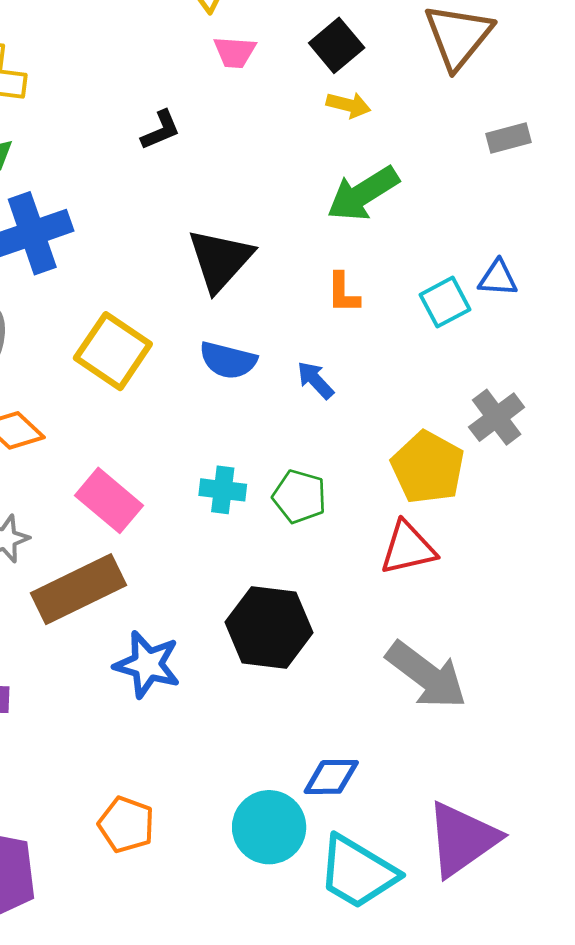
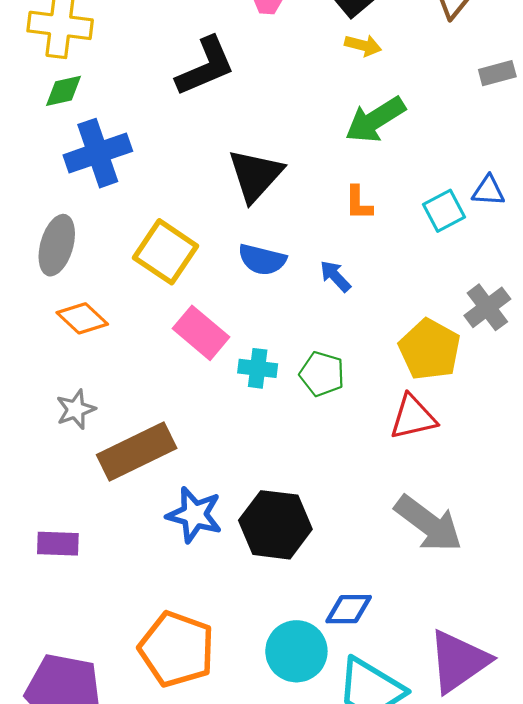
black L-shape: (161, 130) -> (205, 66), size x1.8
pink rectangle: (109, 500) -> (201, 333), moved
black hexagon: (269, 627) -> (275, 525), moved
orange pentagon: (126, 825) -> (177, 649), size x1.6

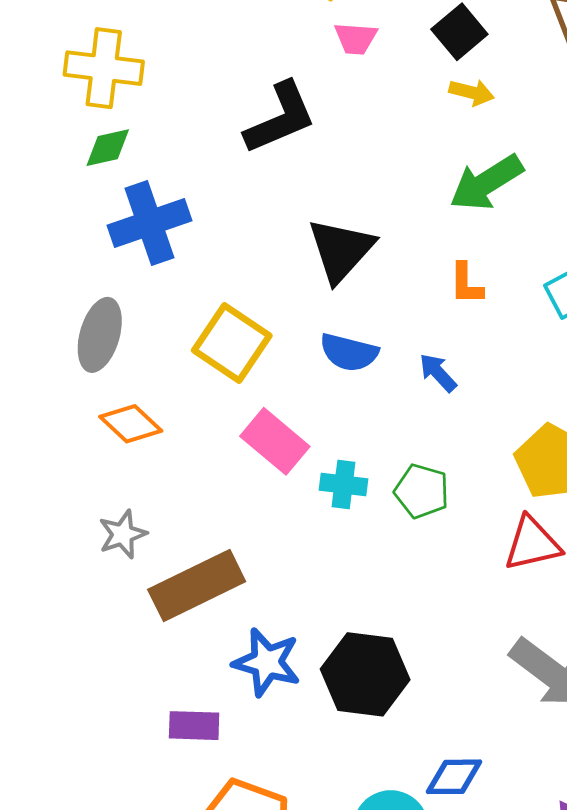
purple rectangle: (58, 544) -> (194, 726), moved

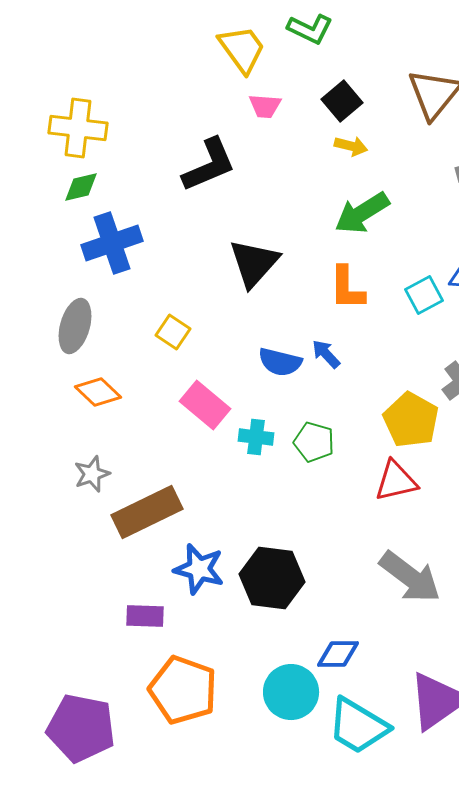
orange L-shape: (466, 284) -> (347, 288), size x1.4
yellow square: (232, 343) -> (173, 332), size x0.6
blue semicircle: (349, 352) -> (280, 362), moved

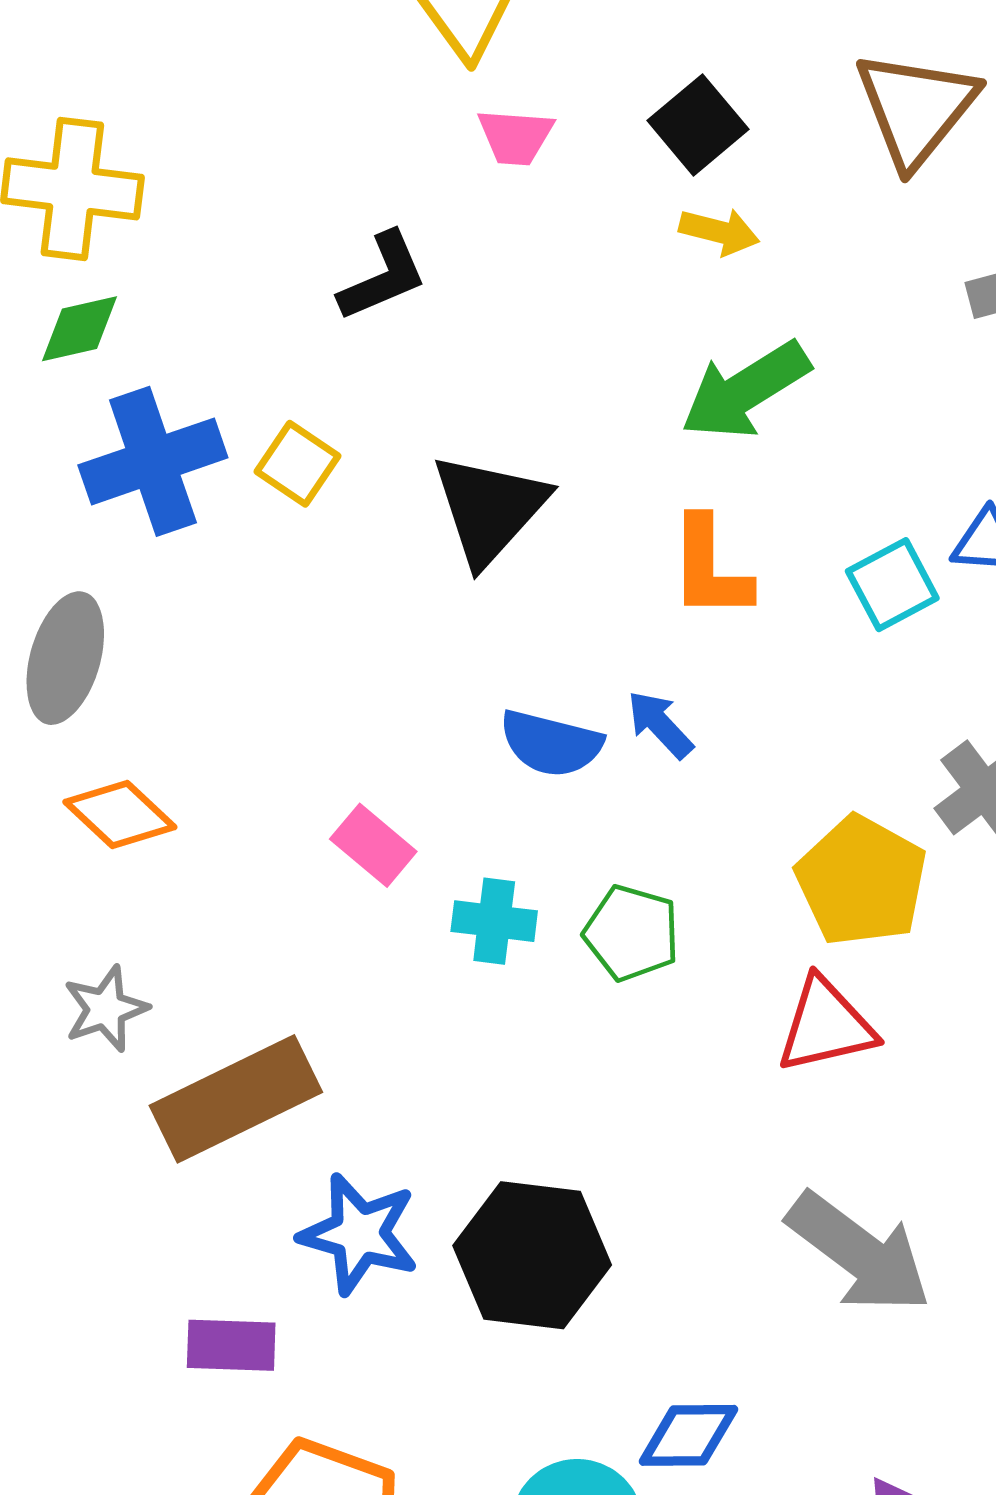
black L-shape: (209, 165) -> (383, 277), size x0.7
yellow square: (173, 332) -> (298, 464), moved
pink rectangle: (205, 405) -> (373, 845), size x0.7

